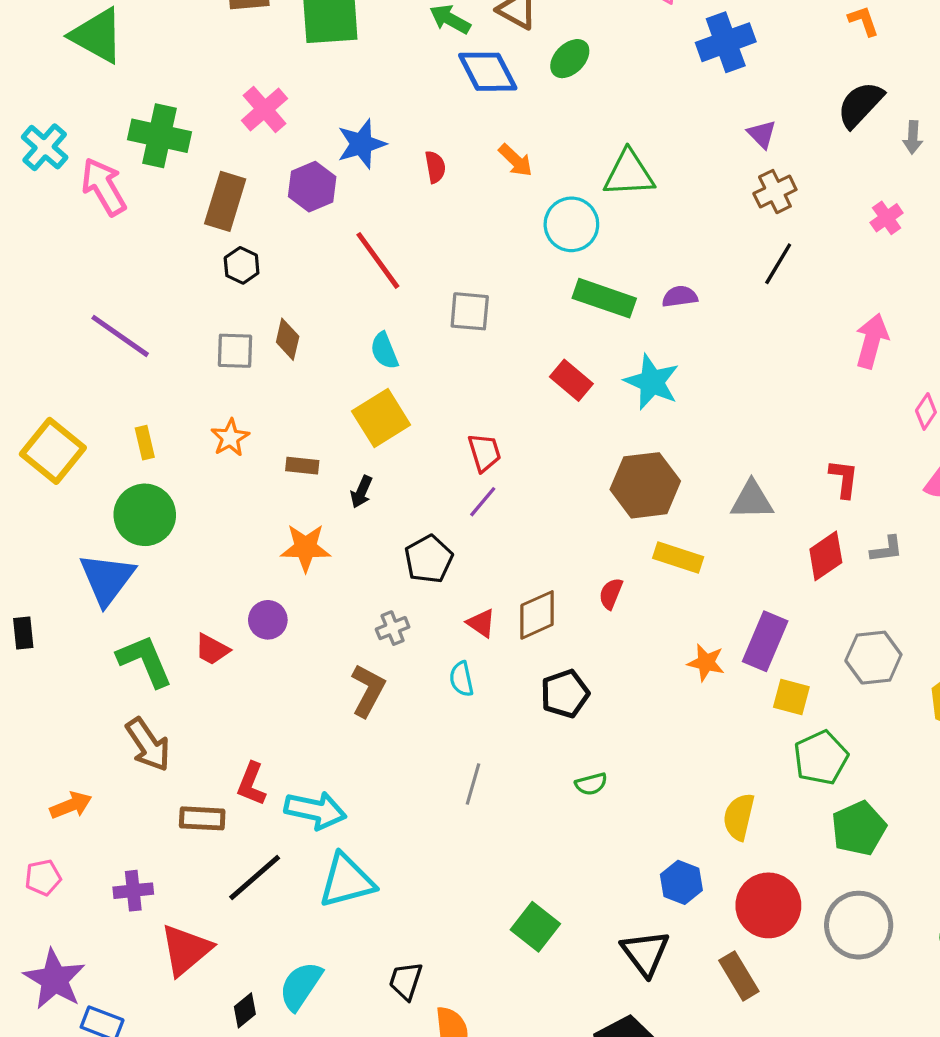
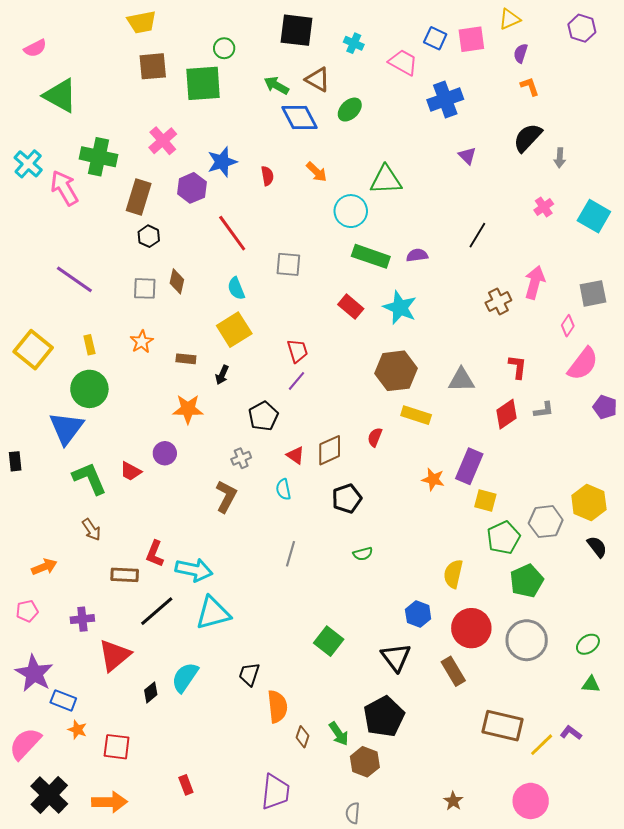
brown cross: (775, 192) -> (498, 301), moved
gray hexagon: (873, 658) -> (546, 522), moved
brown arrow: (148, 745) -> (91, 530), size x0.7

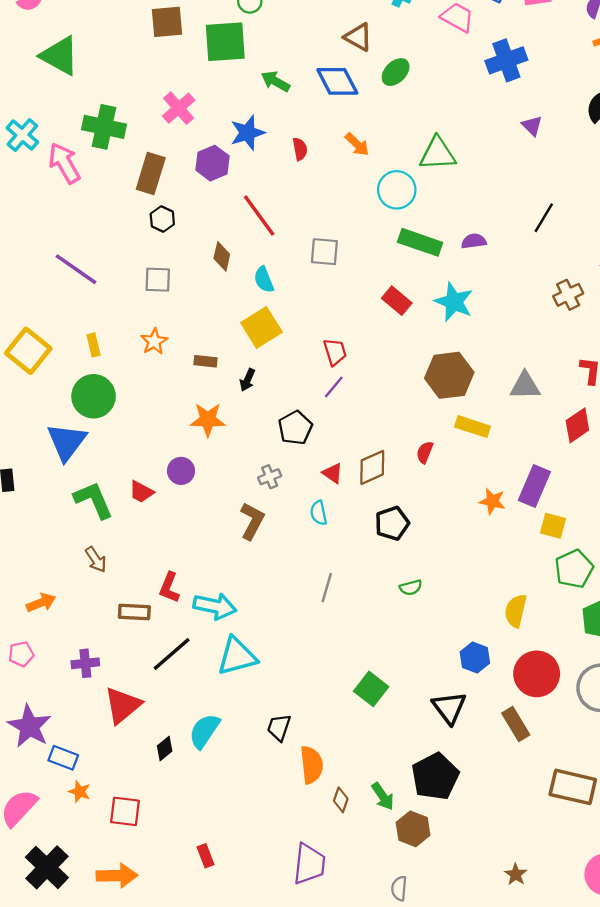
green arrow: (276, 85) -> (275, 81), moved
brown diamond: (177, 281) -> (222, 256), moved

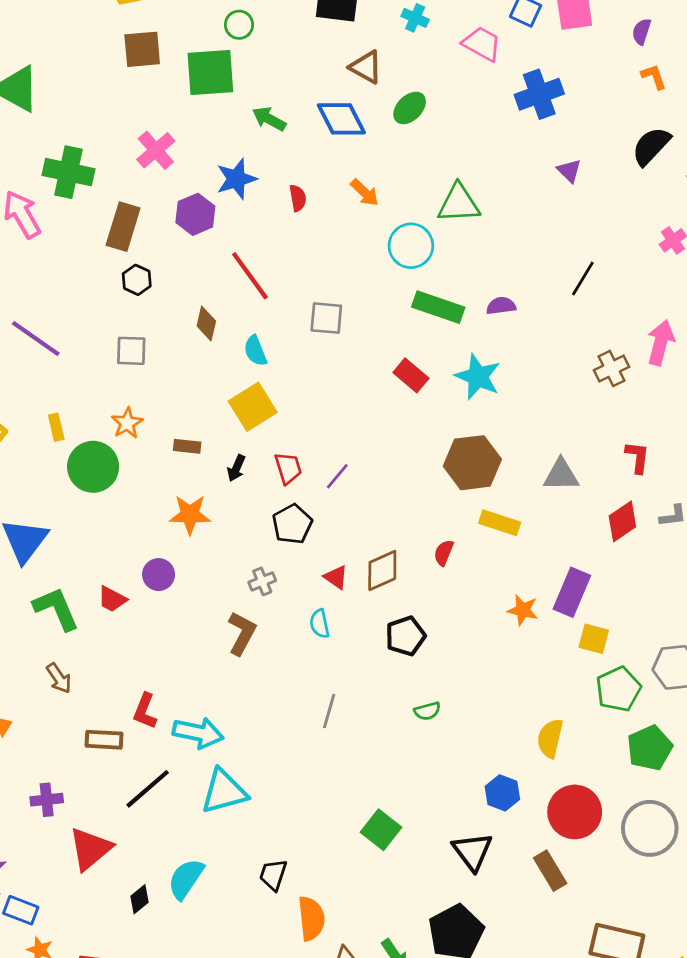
red trapezoid: (335, 352) -> (288, 468), moved
green circle: (94, 396) -> (93, 467), moved

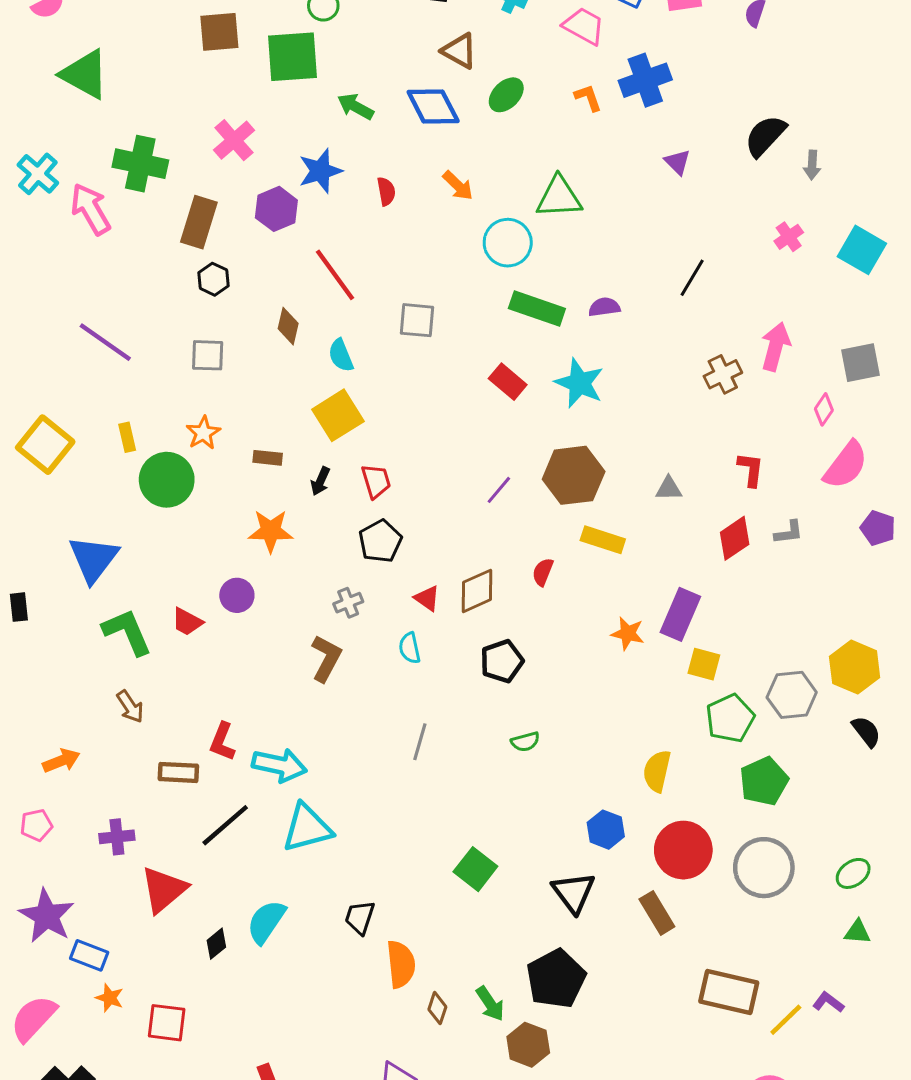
orange L-shape: (654, 77) -> (588, 98), moved
gray triangle: (561, 475) -> (669, 489), size x0.7
purple line: (337, 476) -> (499, 490), moved

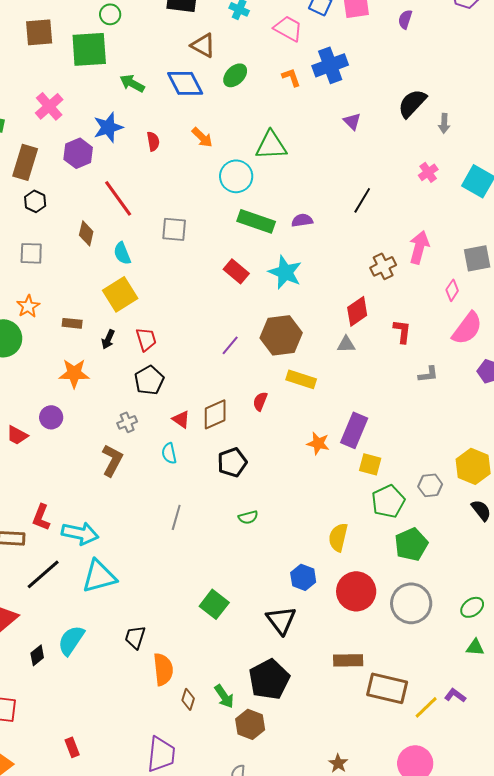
red diamond: (735, 538) -> (357, 311), moved
gray hexagon: (792, 695) -> (430, 485), size x0.7
brown rectangle: (657, 913) -> (348, 660), moved, turned -60

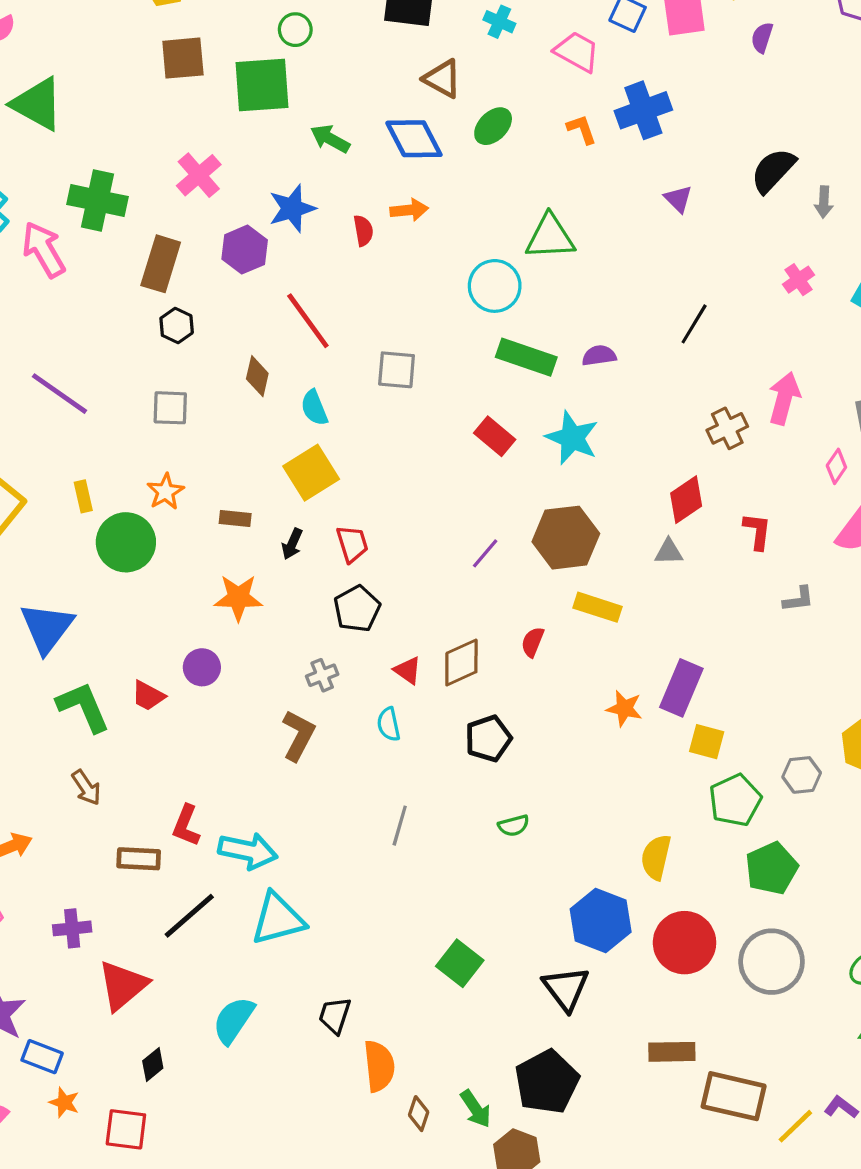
orange arrow: (202, 137) -> (409, 210), moved, turned -50
blue hexagon: (303, 577) -> (601, 920), size x1.5
black diamond: (37, 655) -> (153, 1064), moved

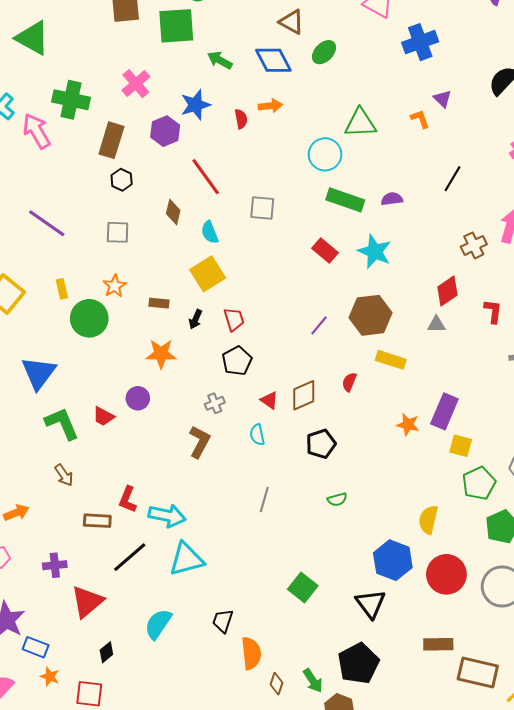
orange L-shape: (582, 129) -> (420, 119), moved

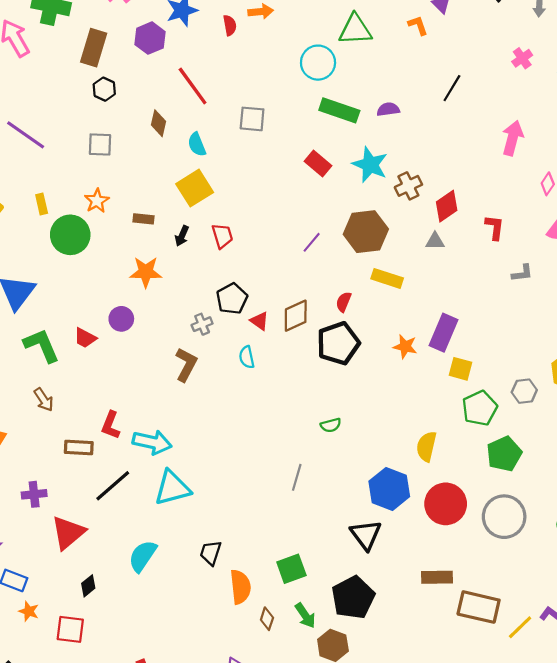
brown cross: (474, 245) -> (408, 186), moved
black pentagon: (237, 361) -> (232, 299), moved
black pentagon: (321, 444) -> (338, 343), moved, size x1.4
gray line: (264, 499) -> (297, 477), moved
green square: (303, 588) -> (291, 569), moved, turned 32

